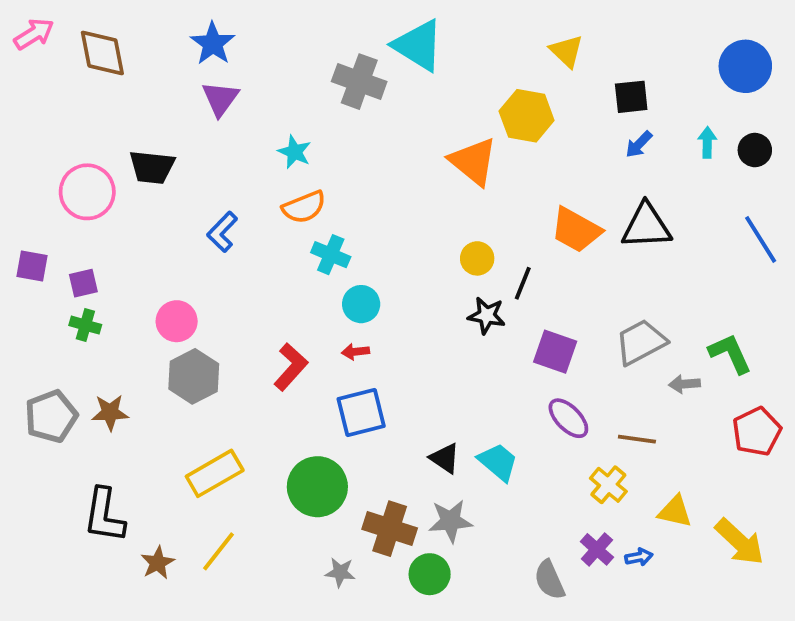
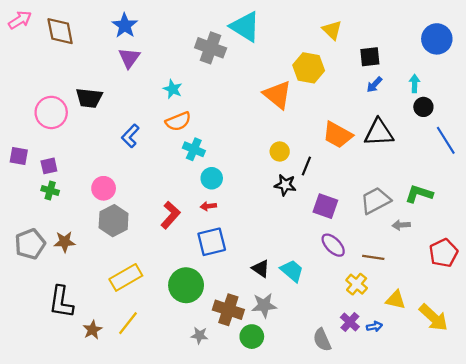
black circle: (755, 150) -> (423, 107), moved
green L-shape: (730, 354) -> (419, 194), moved, turned -48

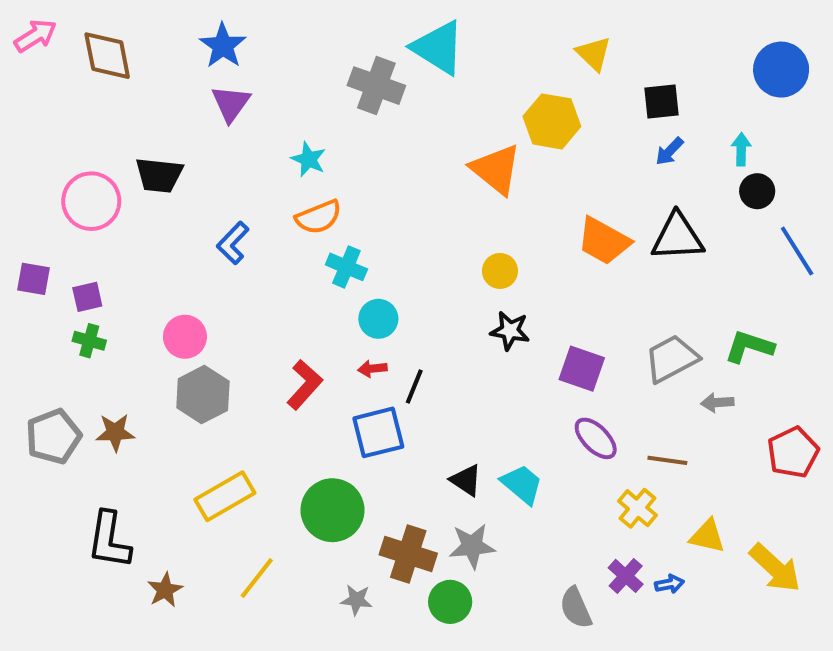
black line: (306, 166) -> (414, 387), moved
yellow line: (128, 323) -> (257, 578), moved

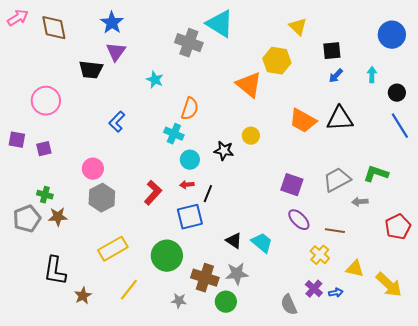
black trapezoid: (159, 175) -> (91, 70), moved
black circle: (757, 191) -> (397, 93), moved
orange semicircle: (319, 217) -> (190, 109), moved, turned -50
black star: (510, 331) -> (224, 151), moved
green cross: (89, 341) -> (45, 195), moved

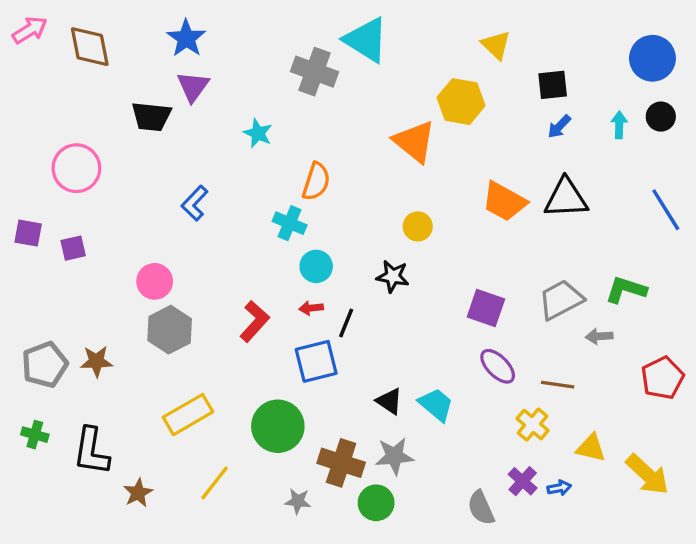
black circle: (397, 93) -> (661, 117), moved
black star: (224, 151) -> (393, 276), moved
green cross: (45, 195) -> (35, 435), moved

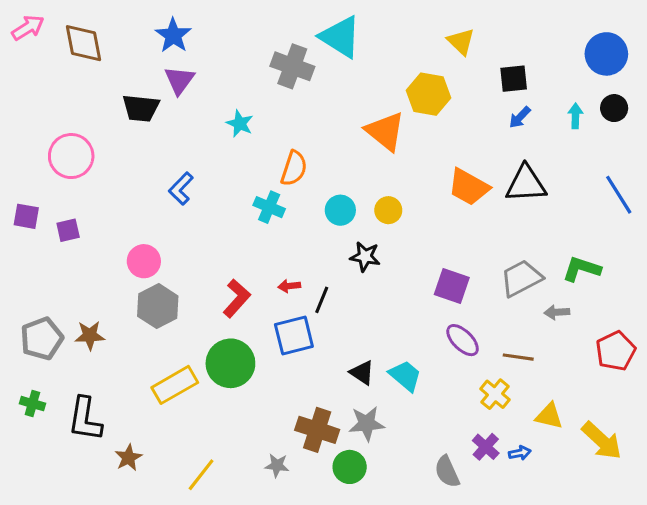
cyan circle: (316, 266) -> (340, 210), moved
green circle: (278, 426) -> (230, 363), moved
yellow line: (215, 483) -> (201, 475), moved

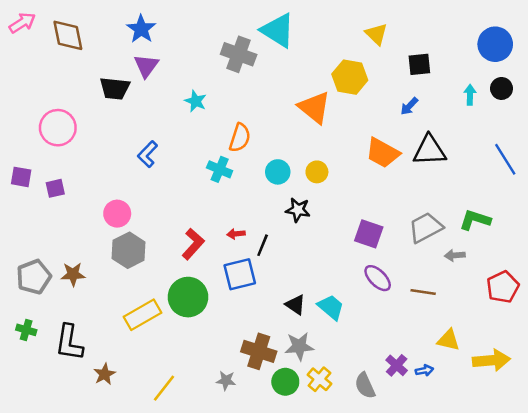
blue arrow: (520, 117) -> (409, 106), moved
yellow cross: (495, 394) -> (319, 379), moved
yellow arrow: (602, 441) -> (491, 360), turned -48

